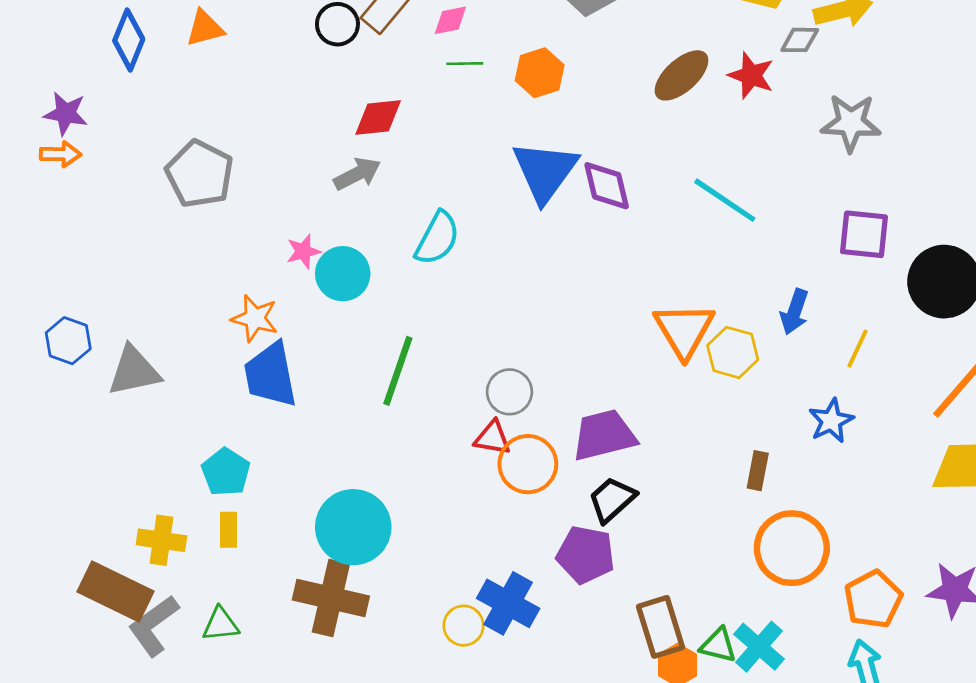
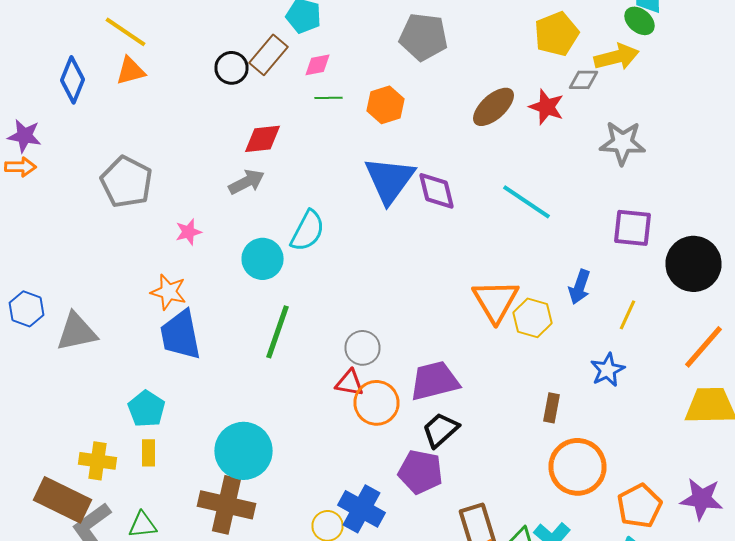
pink star: (303, 251) -> (188, 232), moved
cyan circle: (343, 274) -> (262, 259), moved

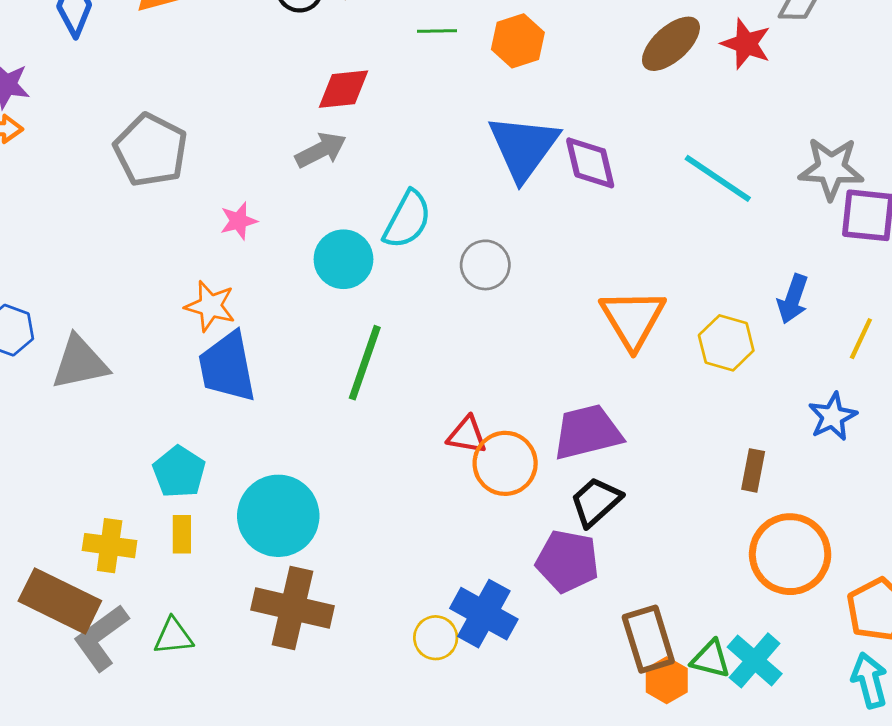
gray star: (622, 143) -> (831, 169), moved
orange triangle: (496, 301) -> (633, 319), moved
gray circle: (362, 348) -> (485, 265), moved
cyan circle: (244, 451) -> (278, 516), moved

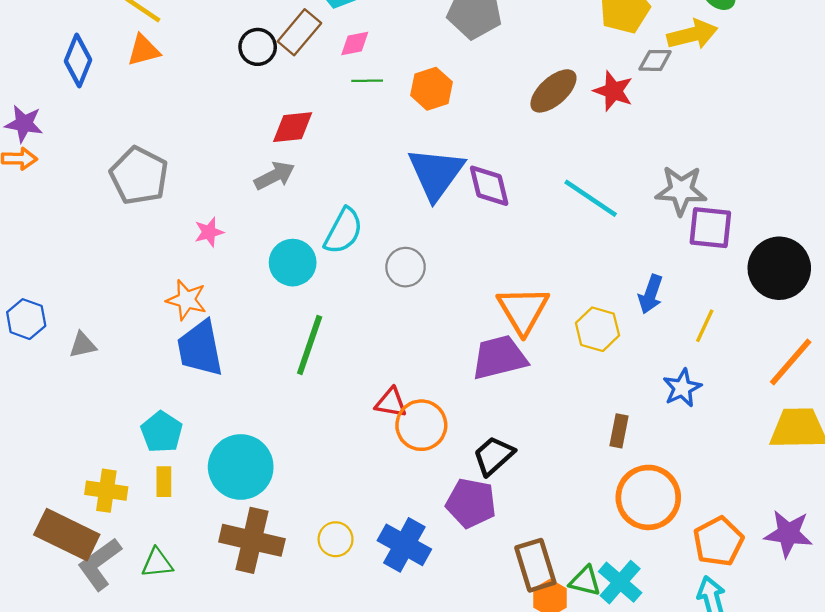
gray triangle: (80, 363) -> (83, 345), size x0.6
purple trapezoid: (587, 432) -> (499, 357), moved
yellow circle: (436, 638) -> (336, 539), moved

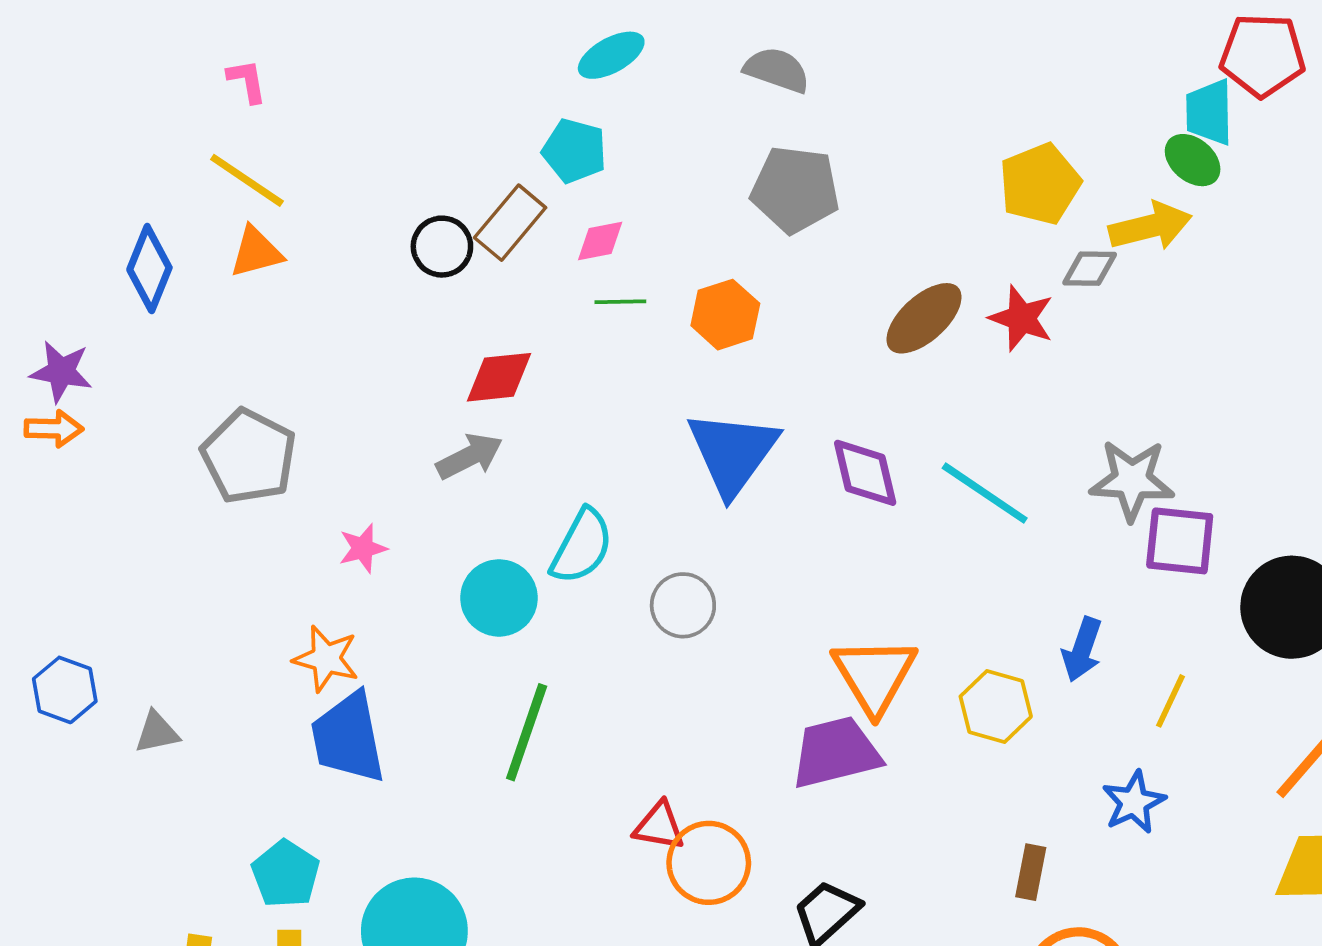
purple diamond: (489, 186) -> (865, 473), moved

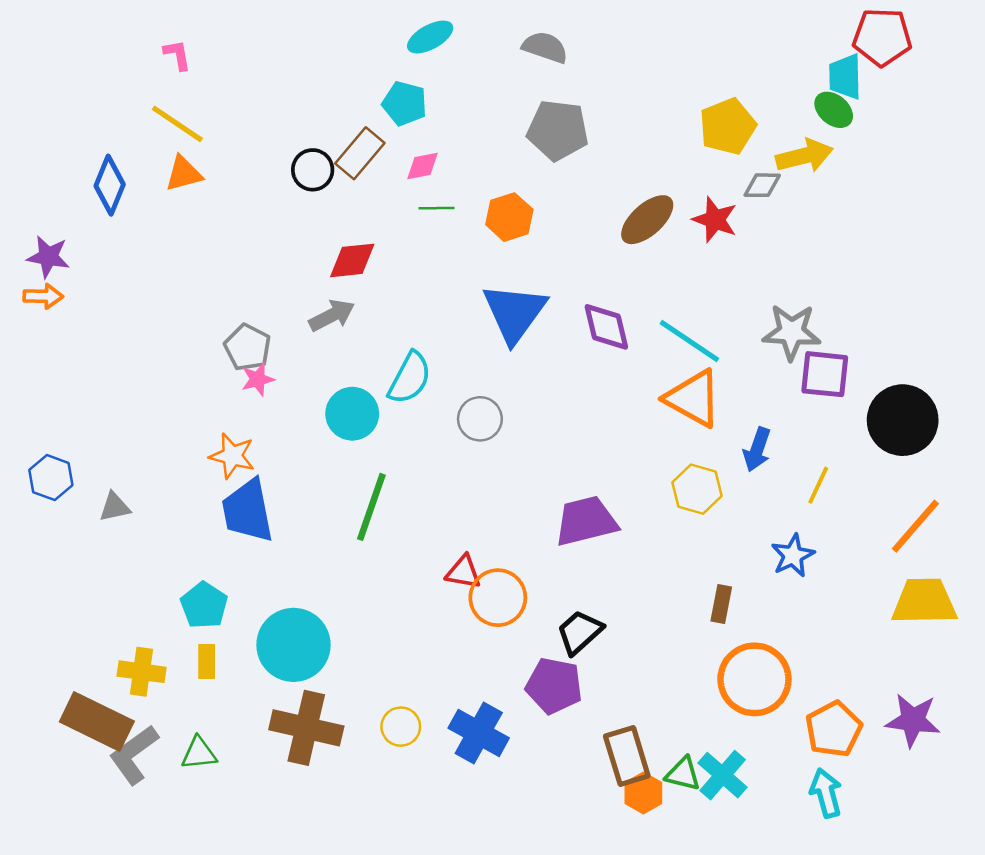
gray pentagon: (249, 456) -> (248, 347), moved, size x0.7
orange triangle: (874, 675) -> (693, 398), moved, turned -30

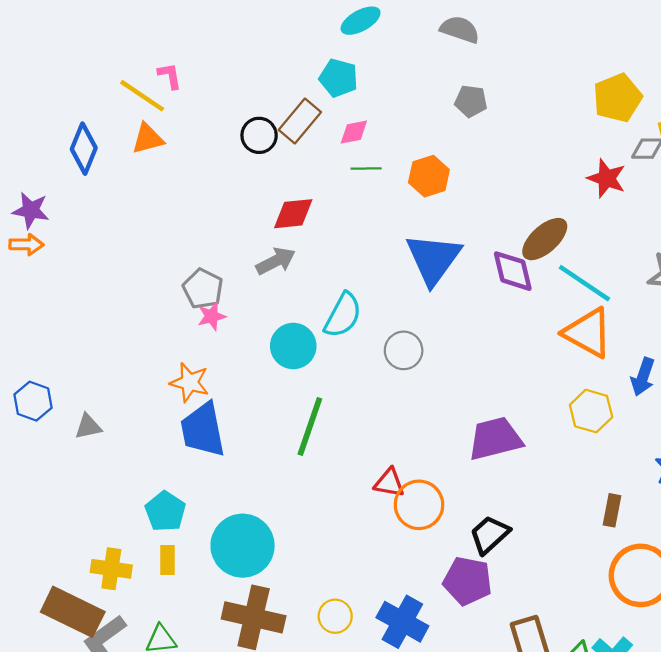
pink L-shape: (177, 55) -> (170, 76), moved
gray pentagon: (558, 130) -> (471, 101), size x0.6
brown ellipse: (647, 220) -> (545, 239), moved

